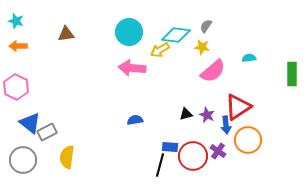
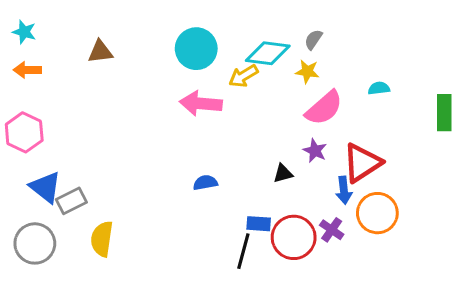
purple star: (207, 115) -> (315, 151), moved

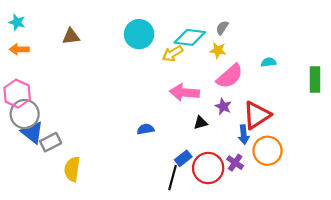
pink arrow: (201, 103) -> (184, 92), moved
blue rectangle: (259, 224) -> (183, 158), turned -42
gray circle: (35, 243) -> (25, 114), moved

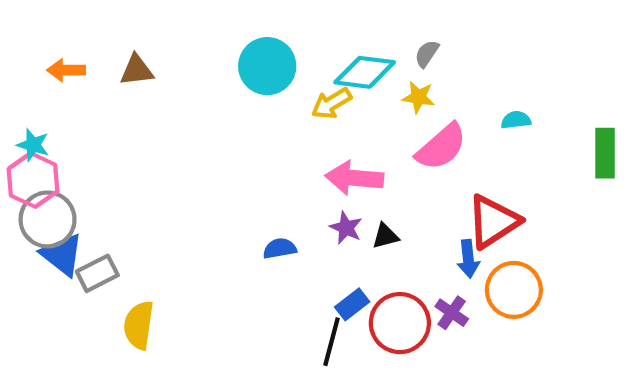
cyan star: (17, 22) -> (33, 145), moved
orange arrow: (19, 49) -> (66, 70), moved
purple star: (223, 106) -> (346, 228), moved

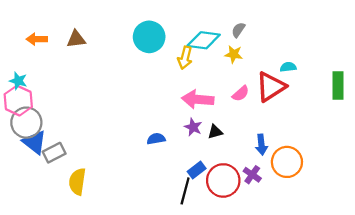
yellow arrow: (331, 103) -> (185, 58), turned -45
pink semicircle: (441, 147) -> (241, 94), moved, size x0.6
red triangle: (493, 222) -> (271, 87), moved

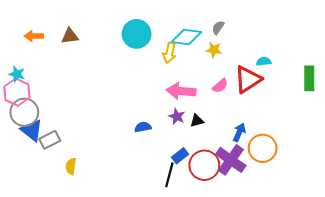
blue arrow: (261, 145) -> (239, 132), turned -150
purple cross: (252, 175) -> (231, 160), size x1.8
yellow semicircle: (77, 182) -> (71, 166), size x0.7

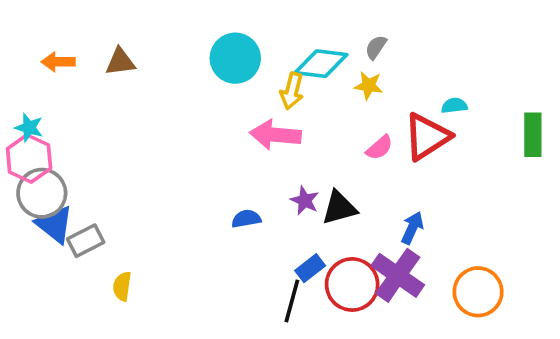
pink arrow: (181, 91) -> (275, 135), moved
black triangle: (197, 121) -> (339, 208), size x1.5
orange circle: (263, 148) -> (478, 292), moved

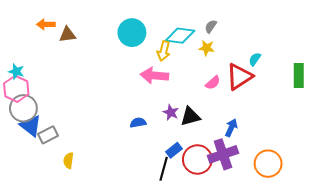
orange arrow: (58, 62) -> (46, 24), moved
cyan semicircle: (454, 106) -> (255, 59), turned -48
purple cross: (398, 275) -> (223, 154), turned 36

